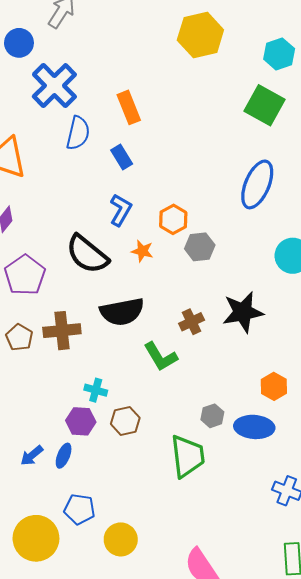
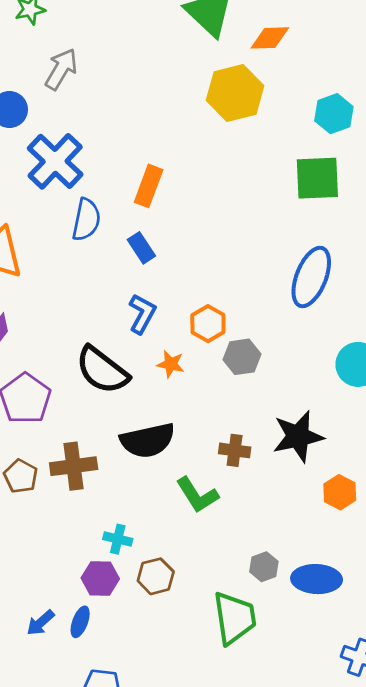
green square: (265, 105) -> (317, 178), turned -30
orange rectangle: (129, 107) -> (149, 186), turned 44
brown cross: (192, 322) -> (235, 450), turned 35
orange hexagon: (274, 386) -> (340, 492), moved

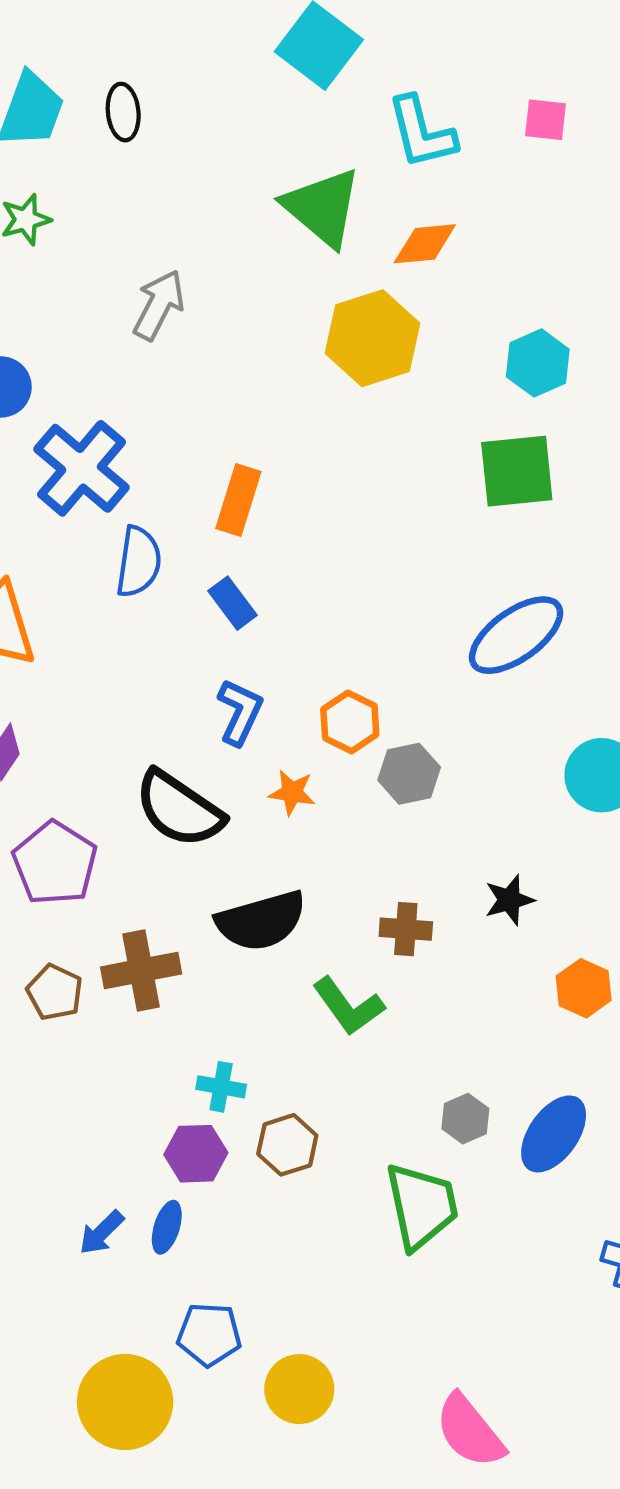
gray arrow: (61, 69) -> (159, 305), moved
blue ellipse: (311, 277) -> (516, 635), turned 36
black star: (298, 436) -> (509, 900), size x0.6
blue ellipse: (317, 579) -> (554, 1134), turned -54

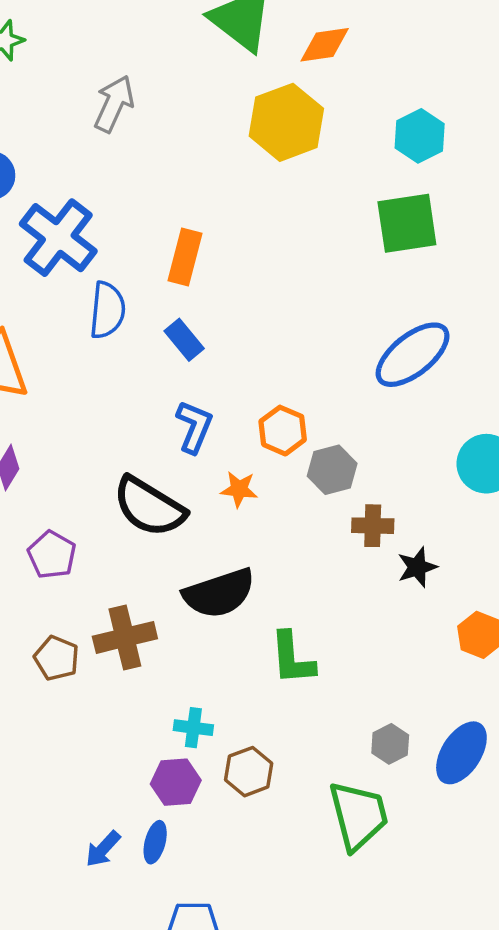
purple pentagon: (55, 863) -> (52, 555), size x0.7
brown cross: (406, 929) -> (373, 526), moved
green L-shape: (348, 1006) -> (292, 658), turned 34

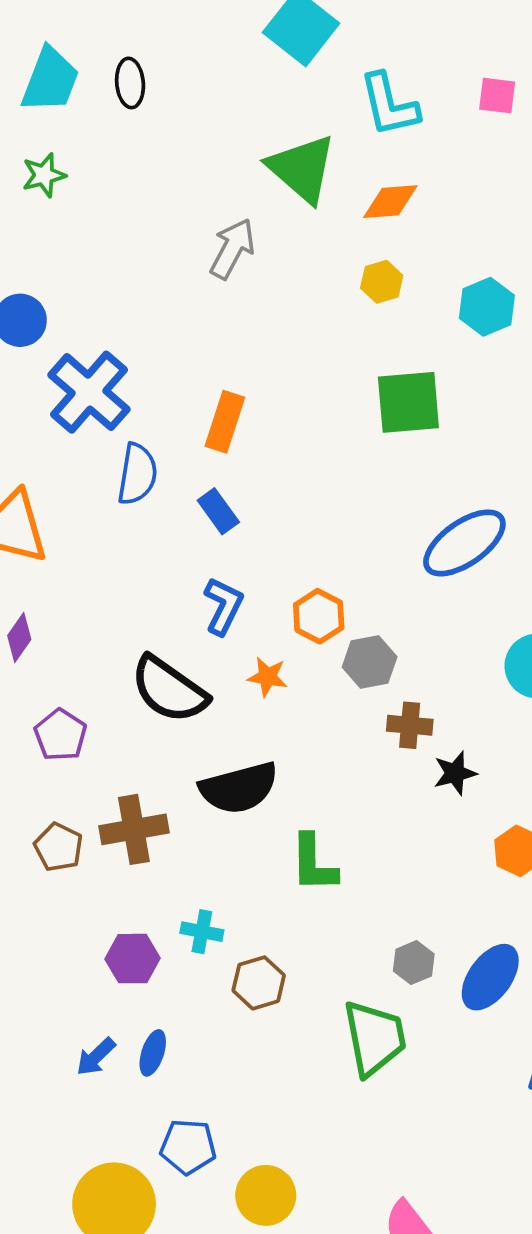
gray arrow: (114, 104) -> (232, 249), moved
yellow hexagon: (286, 122) -> (382, 282), moved, size x0.5
green square: (407, 223) -> (408, 402), moved
purple hexagon: (176, 782) -> (132, 959), moved

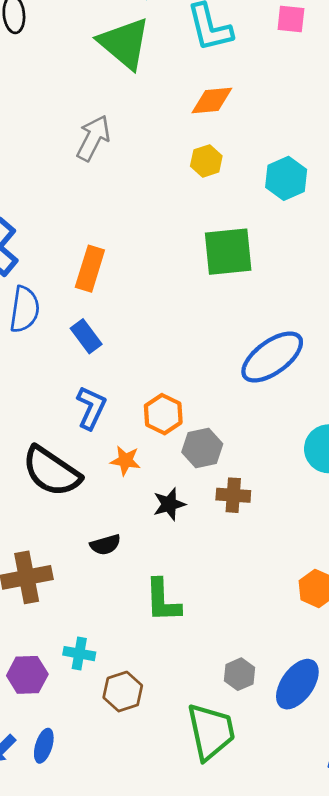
green triangle: (302, 168) -> (124, 43), moved
black star: (455, 773) -> (169, 504), moved
black semicircle: (239, 788) -> (105, 545), size x0.5

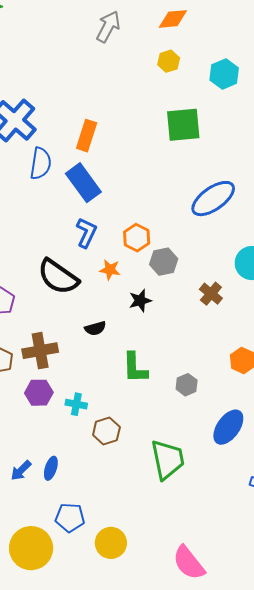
gray arrow: (93, 138) -> (108, 27), moved
blue rectangle: (86, 336) -> (83, 183), size x1.6
brown cross: (233, 495) -> (211, 294), moved, turned 35
gray hexagon: (240, 674) -> (187, 385), moved
purple hexagon: (27, 675) -> (39, 393), moved

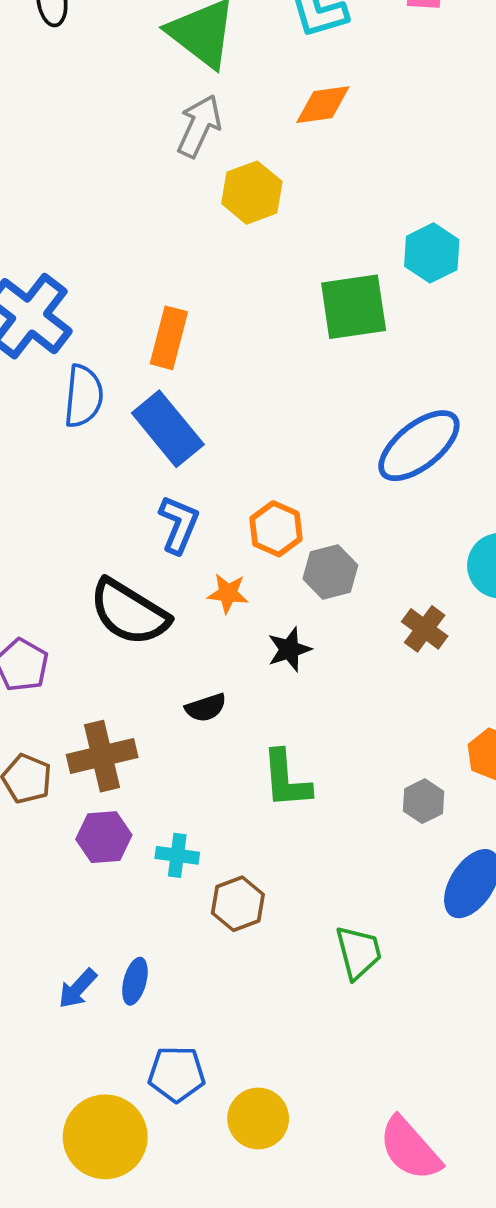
yellow hexagon: (169, 61) -> (252, 193), moved, size x1.4
cyan hexagon: (224, 74) -> (432, 253), moved
gray hexagon: (187, 385) -> (424, 801), moved
green trapezoid: (168, 460) -> (359, 952), size x0.7

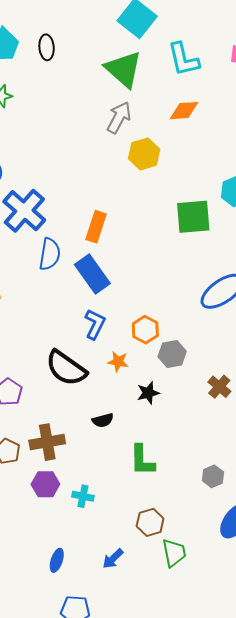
brown hexagon: (238, 904) -> (150, 522), moved
blue arrow: (78, 989) -> (113, 559), moved

